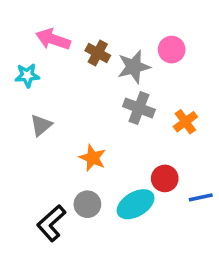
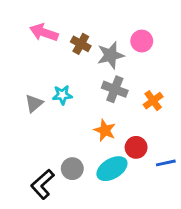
cyan star: (27, 75) -> (62, 95), moved
orange star: (93, 158) -> (105, 130), moved

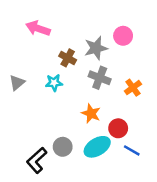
brown cross: (81, 44) -> (68, 58), moved
gray triangle: (34, 103) -> (17, 83), moved
blue line: (166, 163) -> (132, 150), moved, turned 42

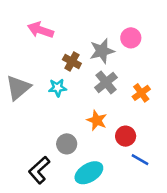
gray cross: (100, 78) -> (106, 82), turned 30
gray triangle: (17, 83) -> (18, 88), size x1.5
gray circle: (63, 147) -> (67, 144), moved
cyan ellipse: (97, 147) -> (89, 173), moved

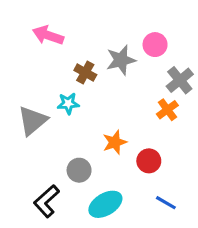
gray cross: (106, 82) -> (180, 80), moved
gray triangle: (18, 88) -> (33, 121), moved
orange star: (97, 120) -> (115, 142), turned 30
blue line: (140, 160) -> (166, 203), moved

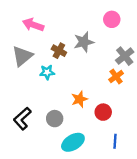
pink circle: (155, 45) -> (112, 19), moved
gray triangle: (33, 121) -> (22, 56), moved
black L-shape: (47, 201) -> (22, 119), moved
blue line: (166, 203) -> (115, 141), turned 64

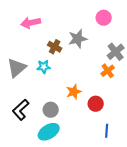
pink arrow: (33, 25) -> (31, 23), turned -30
gray triangle: (22, 56) -> (17, 68), moved
cyan ellipse: (73, 142) -> (49, 132), moved

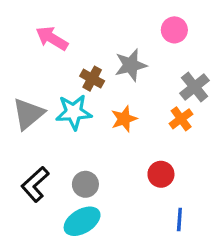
pink arrow: (31, 23) -> (52, 38), turned 42
cyan star: (44, 67) -> (74, 112), size x1.5
orange star: (74, 92) -> (124, 119), moved

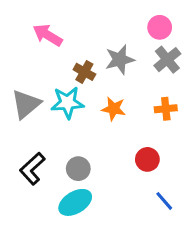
gray cross: (195, 87) -> (167, 60), moved
orange star: (124, 119) -> (114, 109), turned 30
orange cross: (181, 119) -> (166, 109), turned 30
blue line: (179, 220) -> (164, 201), turned -45

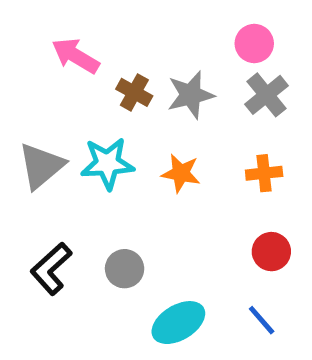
brown cross: (84, 72) -> (134, 92), moved
red circle: (147, 159) -> (271, 252), moved
cyan ellipse: (75, 202) -> (178, 323), moved

